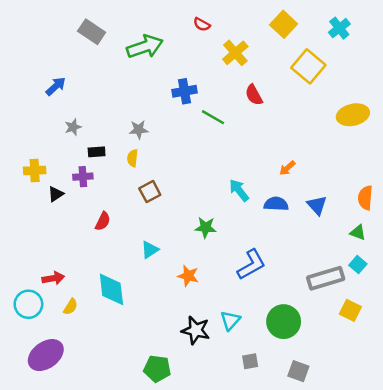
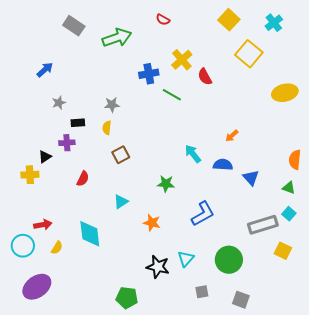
yellow cross: (235, 53) -> (182, 60), moved
yellow cross: (35, 170) -> (30, 175), moved
blue triangle: (317, 205) -> (251, 178), moved

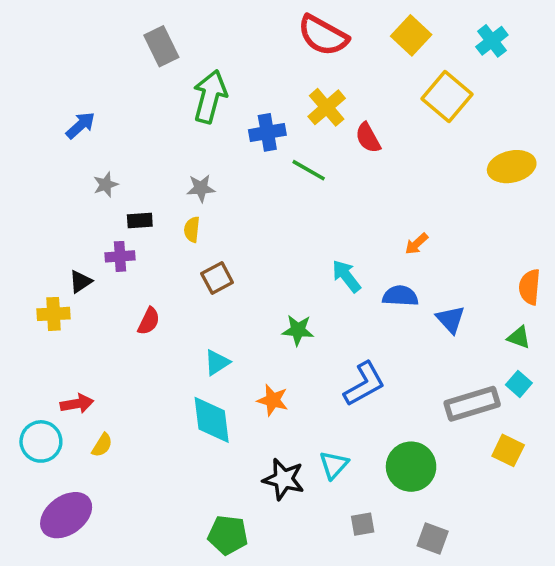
red semicircle: (163, 20) -> (323, 35), moved, size x2.0
gray rectangle: (74, 26) -> (161, 46), moved, turned 30
green arrow: (117, 38) -> (210, 97), moved, turned -56
cyan diamond: (90, 234) -> (212, 420), moved

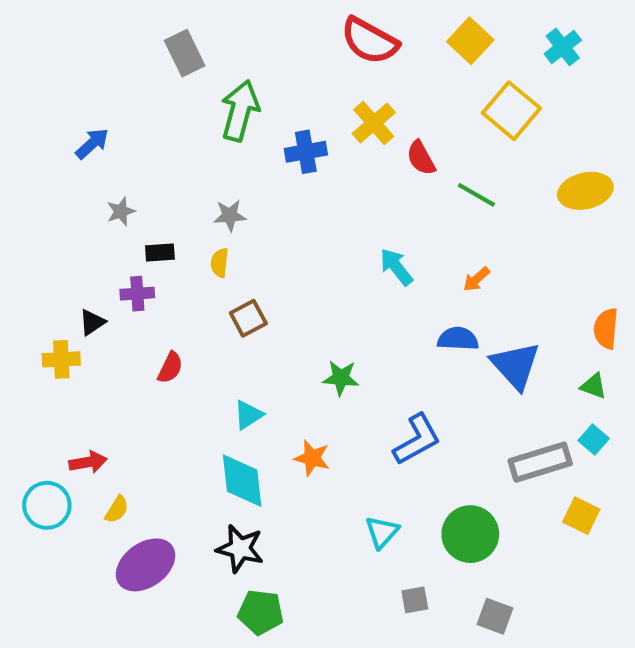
green line: (309, 170) -> (476, 195), moved
cyan arrow: (346, 276) -> (396, 267), moved
blue triangle: (451, 319) -> (516, 366), size x1.5
black star: (284, 479) -> (240, 548), moved
purple ellipse: (66, 515) -> (146, 565), moved

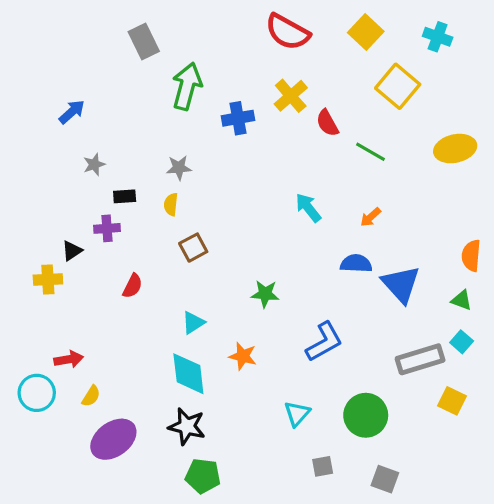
cyan cross: (563, 47) -> (438, 37), turned -32

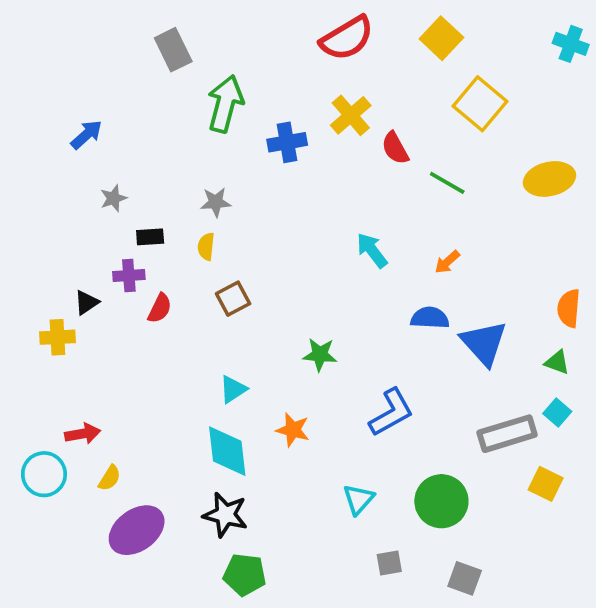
red semicircle: (287, 32) -> (347, 38), turned -60
cyan cross: (438, 37) -> (571, 44), moved
red semicircle: (133, 286) -> (160, 308), moved

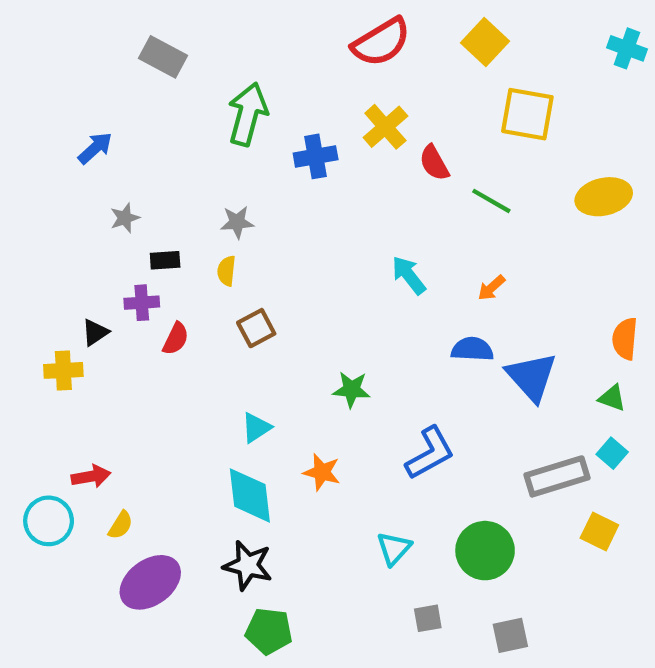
gray rectangle: (173, 50) -> (163, 57), moved, turned -36
yellow square: (480, 104) -> (527, 114), turned -30
gray square: (465, 578) -> (510, 635), turned -32

